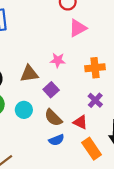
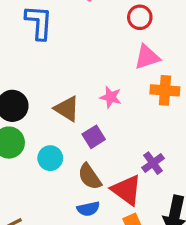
orange cross: (95, 68) -> (165, 90), moved
brown triangle: (29, 74) -> (67, 109), turned 30
red triangle: (80, 122) -> (127, 190), size x1.5

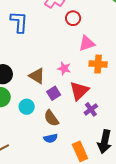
red circle: (140, 17) -> (73, 18), moved
red triangle: (127, 190) -> (79, 91), moved, turned 40

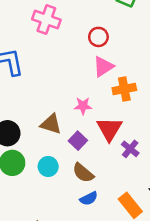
red circle: (73, 18) -> (98, 37), moved

